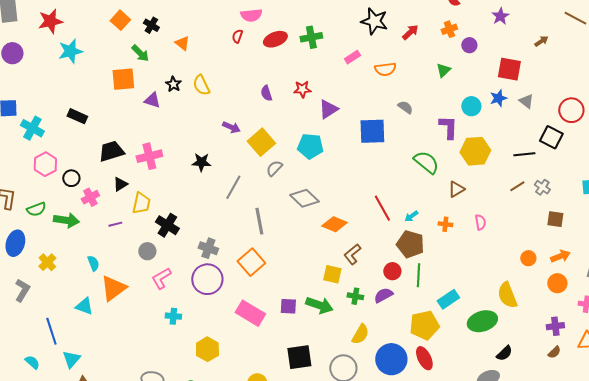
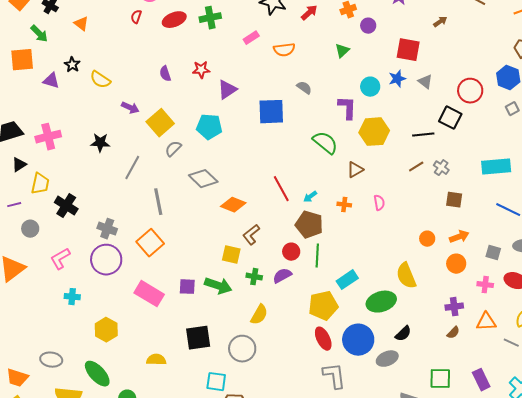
yellow semicircle: (201, 85) -> (100, 80), moved, turned -30
gray circle: (147, 251) -> (30, 229), moved
blue circle: (391, 359) -> (358, 340), moved

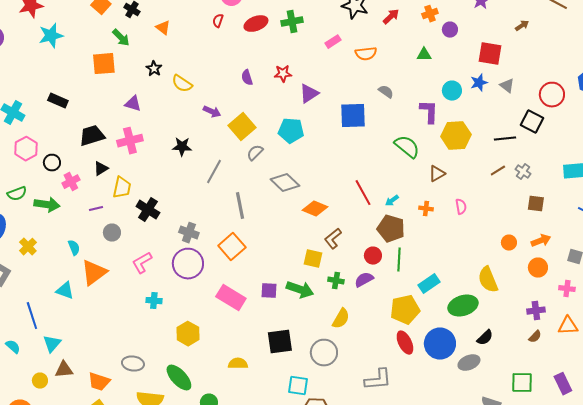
green triangle: (342, 51) -> (424, 55), turned 42
purple triangle: (51, 81) -> (133, 104), moved
gray L-shape: (334, 376) -> (378, 380), moved, turned 92

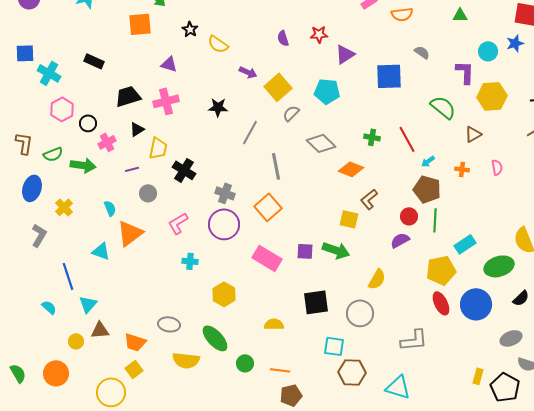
red line: (363, 193) -> (407, 139), moved
green cross: (336, 281) -> (372, 137), moved
gray ellipse: (469, 363) -> (511, 338), moved

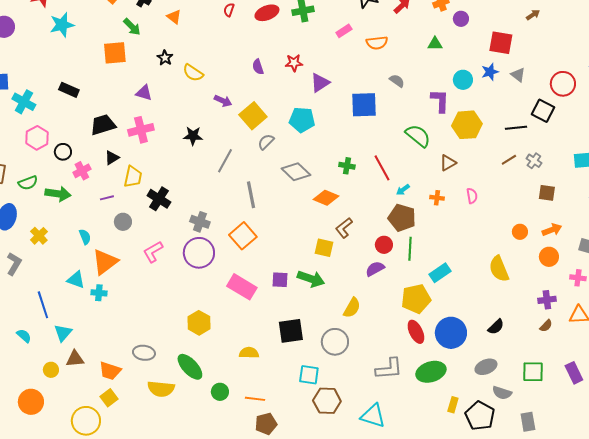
cyan cross: (190, 261) -> (99, 293), moved
green ellipse: (499, 266) -> (431, 372), moved

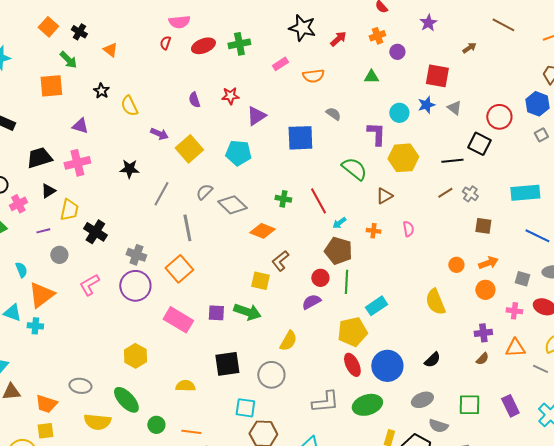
yellow semicircle: (193, 73) -> (129, 106), turned 30
gray semicircle: (266, 142) -> (204, 192), moved
yellow square: (109, 398) -> (45, 431), turned 30

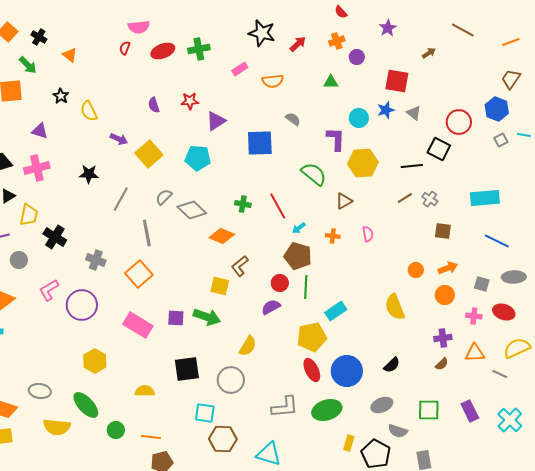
purple circle: (135, 286) -> (82, 305), moved

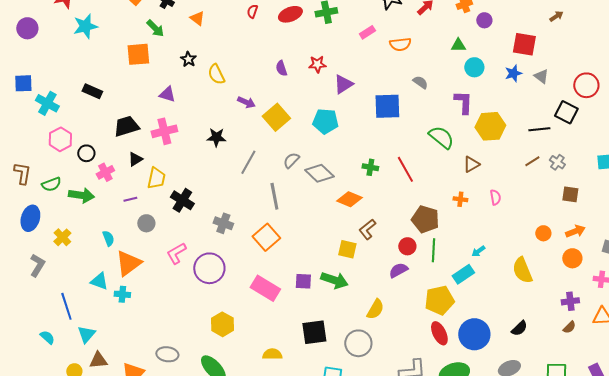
cyan circle: (359, 118) -> (474, 67), moved
cyan arrow: (299, 228) -> (478, 251), moved

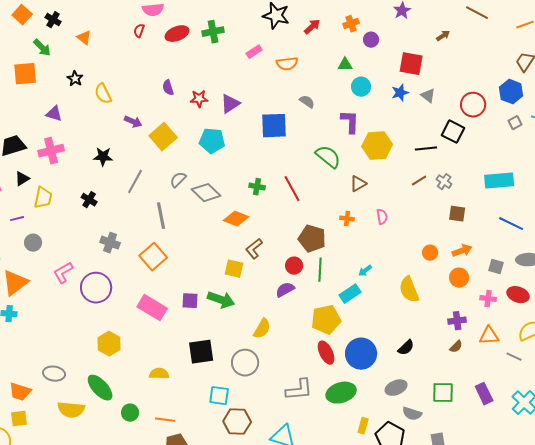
red star: (317, 64) -> (199, 99), moved
black cross: (182, 200) -> (89, 200), moved, size x0.7

